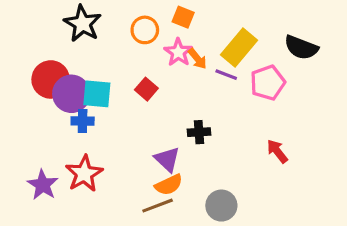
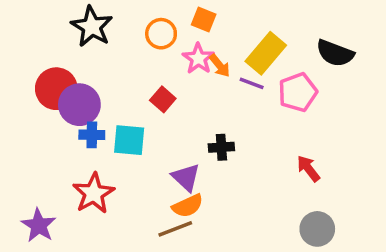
cyan square: (97, 94) -> (129, 140), moved
purple star: (43, 185) -> (39, 225), moved
gray circle: (221, 206) -> (317, 229), moved

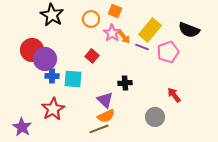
gray circle: (317, 229) -> (155, 117), moved

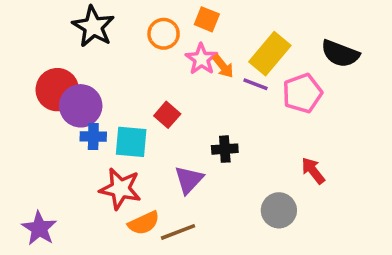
red square: (92, 56) -> (167, 115), moved
purple triangle: (105, 100) -> (189, 180), turned 30
red star: (53, 109) -> (120, 189), moved, turned -30
orange semicircle: (106, 116) -> (144, 223), moved

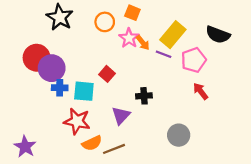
red arrow: (313, 171) -> (201, 91), moved

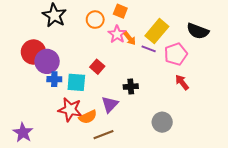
orange semicircle: (92, 143) -> (88, 117), moved

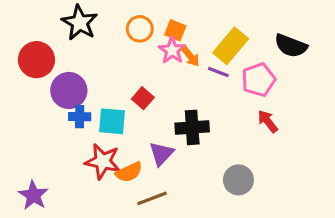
orange square: (120, 11) -> (175, 30), moved
red circle: (33, 52) -> (36, 60), moved
black cross: (131, 87) -> (192, 127), size x1.5

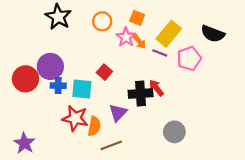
orange square: (175, 30) -> (137, 18), moved
red circle: (36, 60) -> (26, 79), moved
red arrow: (268, 121) -> (156, 88), moved
orange semicircle: (129, 172) -> (94, 126), turned -54

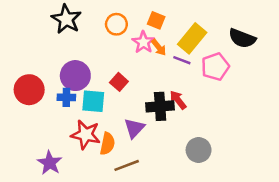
purple circle: (50, 66) -> (75, 76), moved
purple star: (24, 143) -> (50, 163), moved

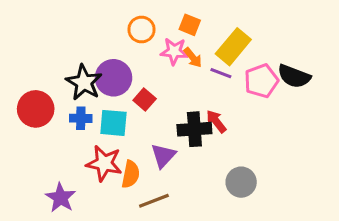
black star: (66, 19) -> (84, 82), moved
black semicircle: (242, 38) -> (294, 76), moved
pink star: (143, 42) -> (174, 51), turned -30
purple circle: (75, 76) -> (113, 78), moved

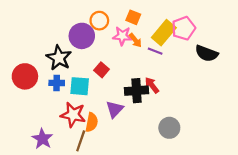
purple circle: (113, 78) -> (82, 36), moved
pink pentagon: (261, 81) -> (184, 28), moved
brown line: (154, 201) -> (81, 141), moved, turned -50

